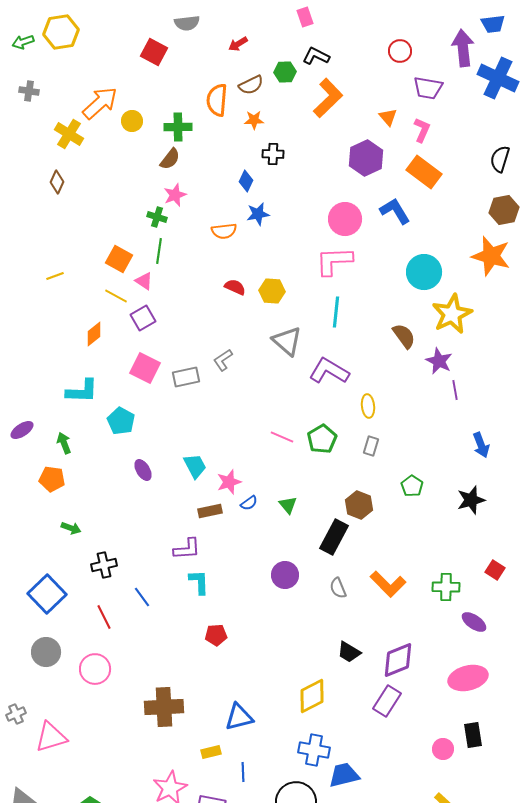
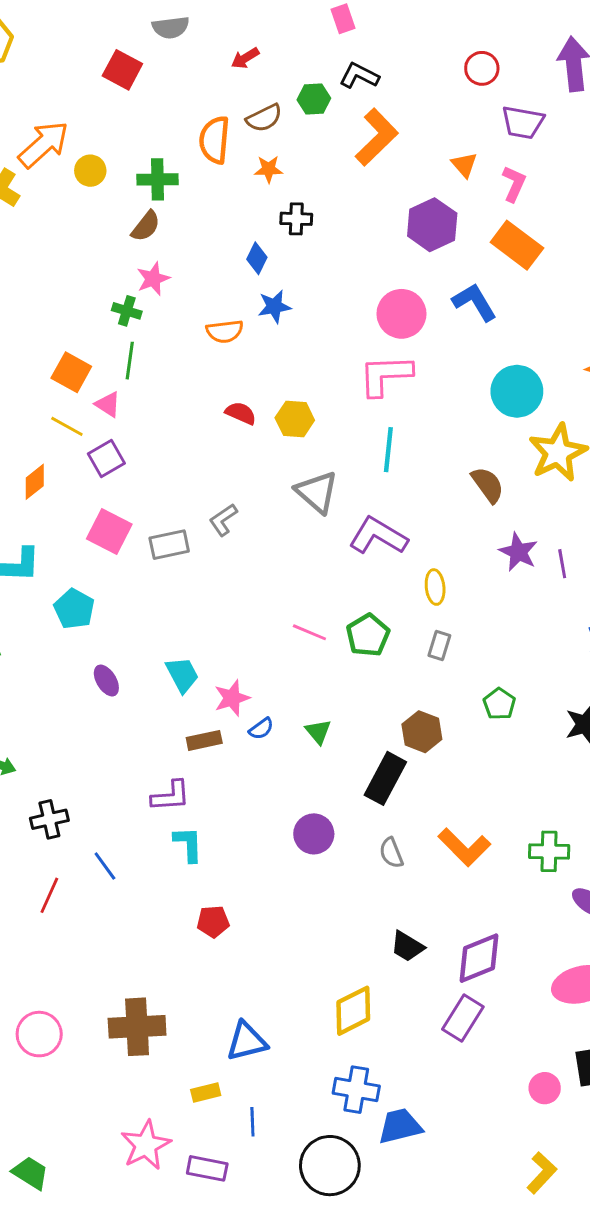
purple star: (439, 361) -> (518, 552), moved
red line: (104, 617) -> (49, 895), turned 50
pink circle: (95, 669) -> (39, 1034), moved

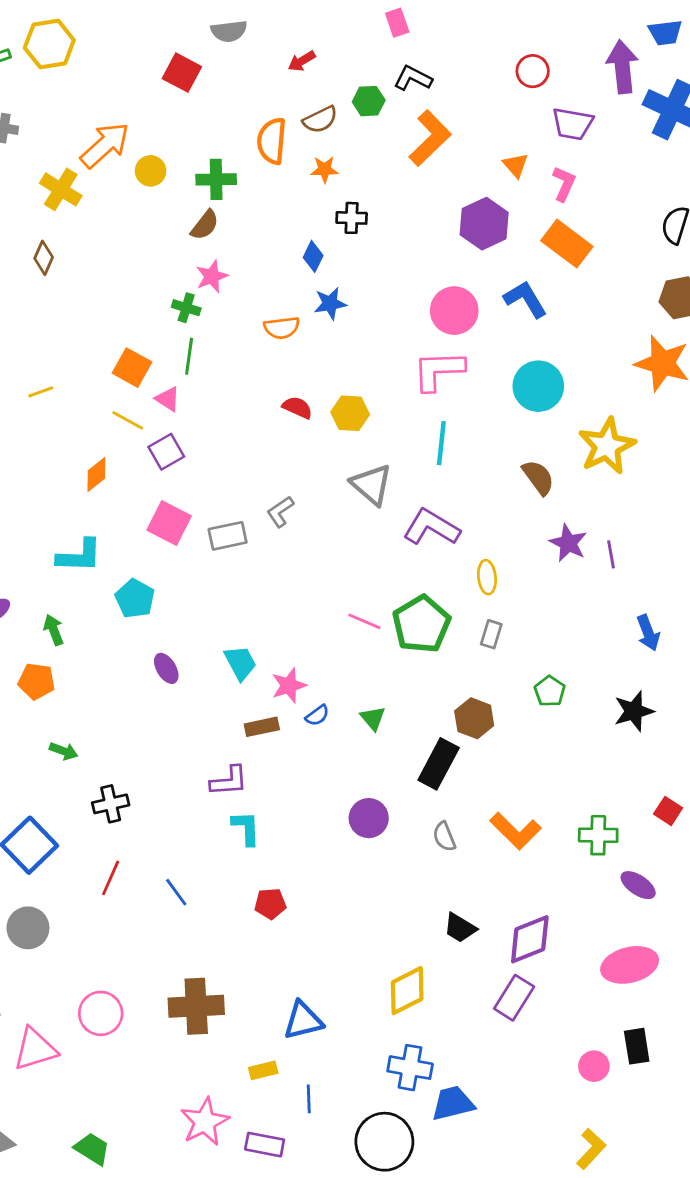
cyan circle: (517, 391) -> (538, 386), moved
green pentagon: (368, 635) -> (421, 624), size x1.4
blue line: (105, 866) -> (176, 892), moved

